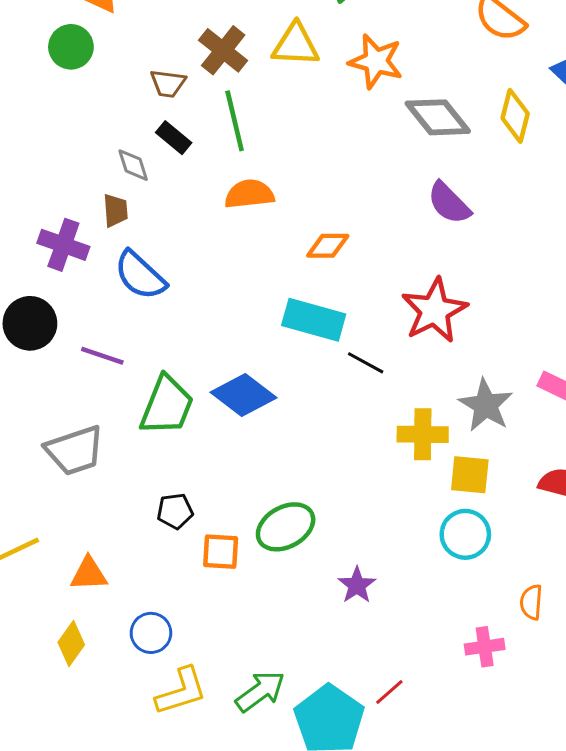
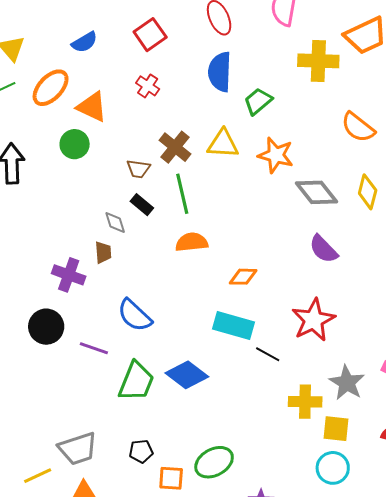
blue semicircle: (140, 275) -> (135, 315), moved
gray trapezoid: (75, 450) -> (78, 449), moved

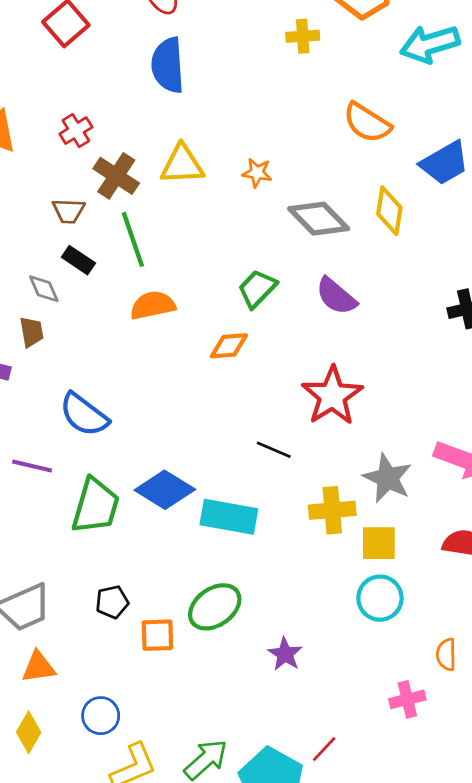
yellow cross: (318, 61) -> (303, 36), size x0.6
red cross: (148, 86) -> (76, 131), moved, turned 30
green trapezoid: (258, 101) -> (257, 289), moved
orange star: (276, 155) -> (257, 173), size x0.6
cyan rectangle: (234, 325) -> (229, 517), moved

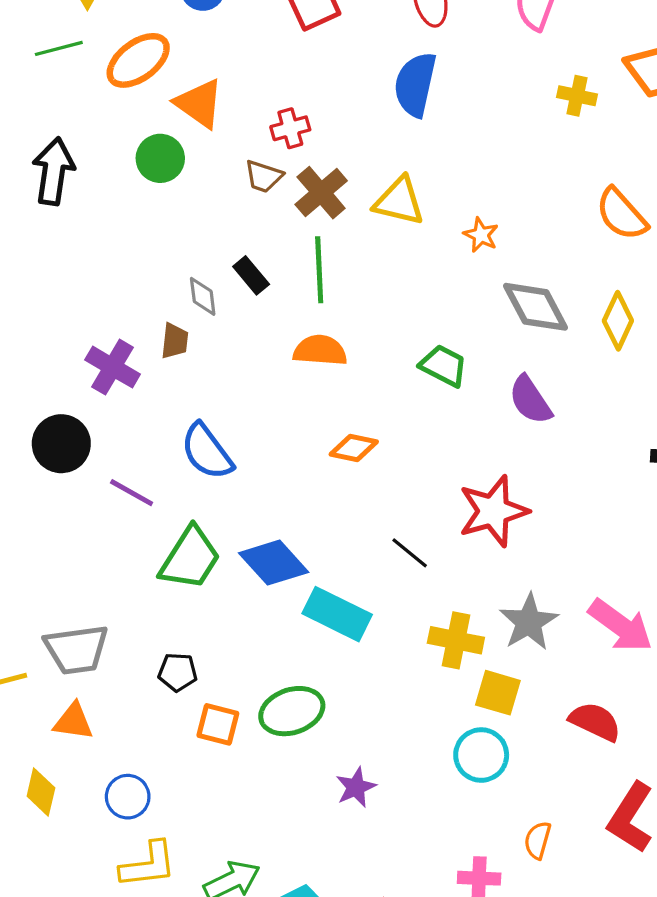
brown trapezoid: (69, 211) -> (264, 176), moved
green trapezoid: (257, 289) -> (443, 366), turned 57
orange diamond: (229, 346) -> (354, 448), moved
yellow diamond: (29, 732) -> (41, 792), turned -33

